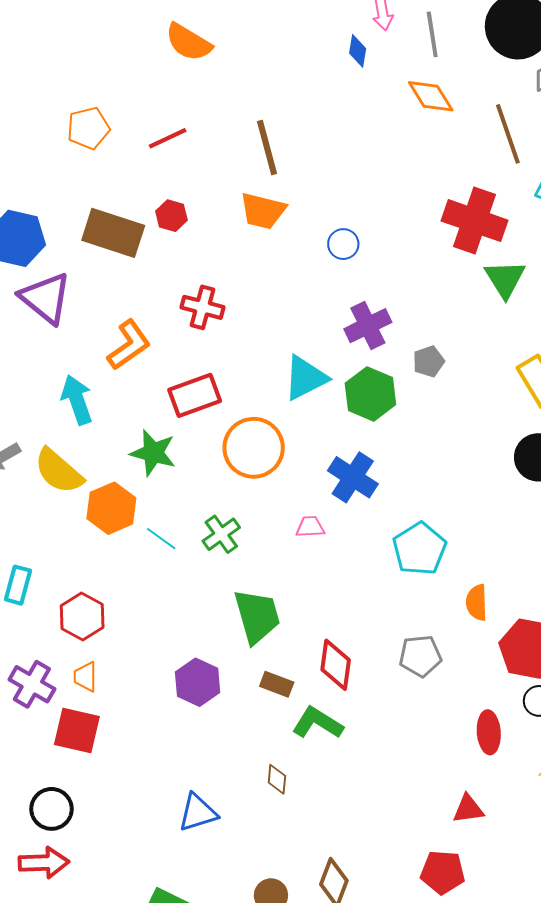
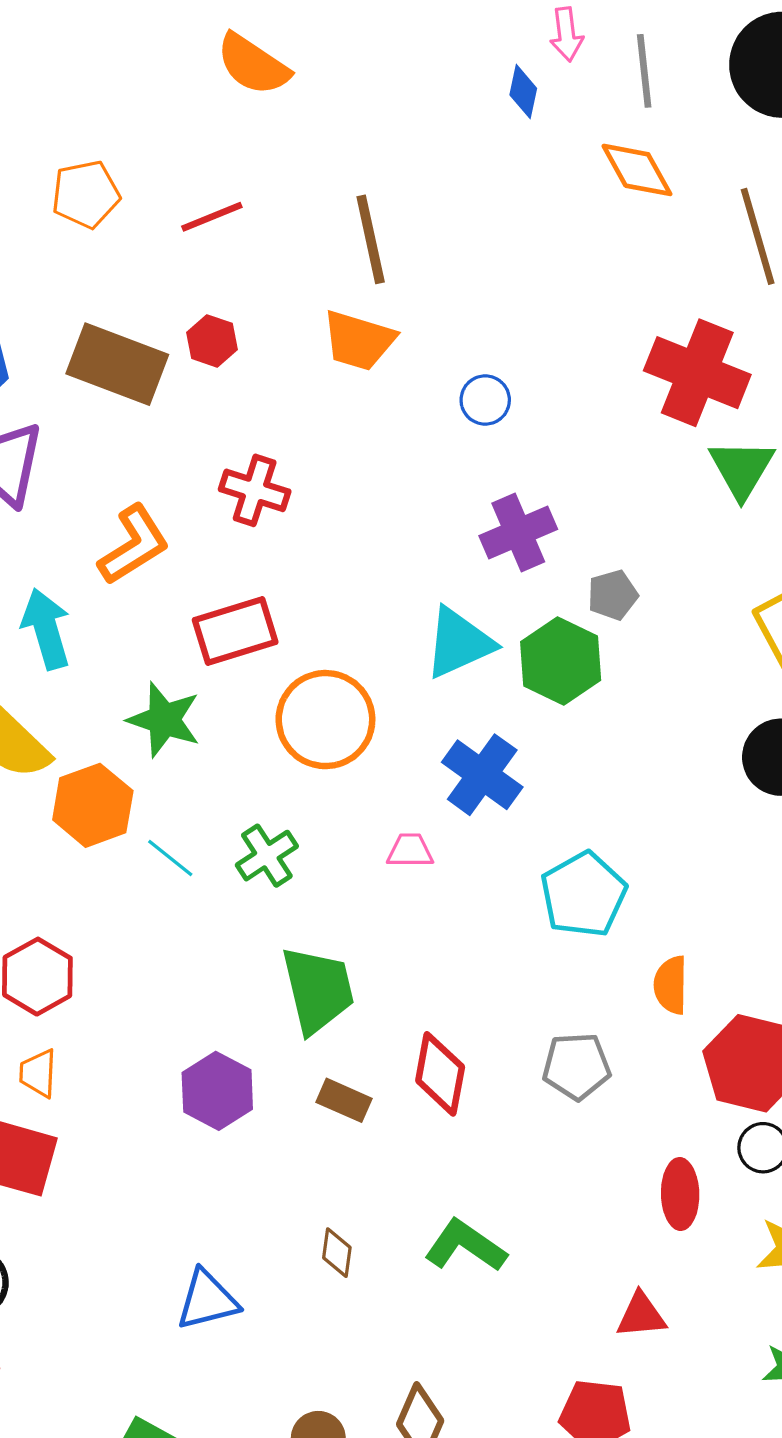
cyan triangle: (305, 378) -> (459, 643), moved
green hexagon: (370, 394) -> (561, 661), moved
green L-shape: (318, 723) -> (465, 1246), moved

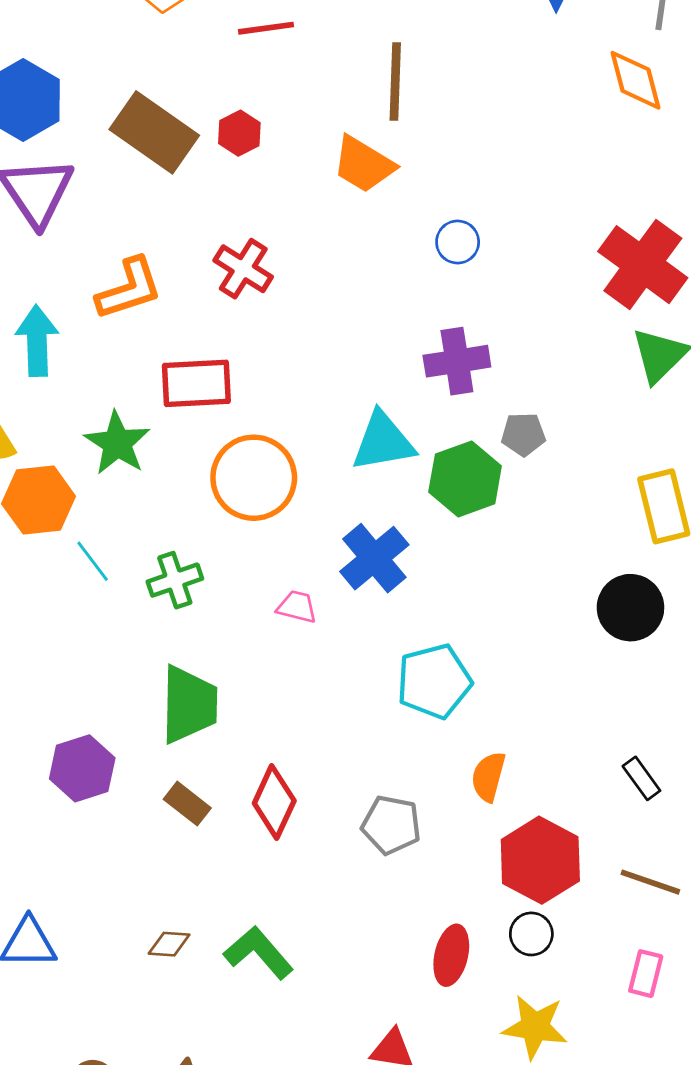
brown diamond: (337, 1253) -> (169, 944), moved, turned 72

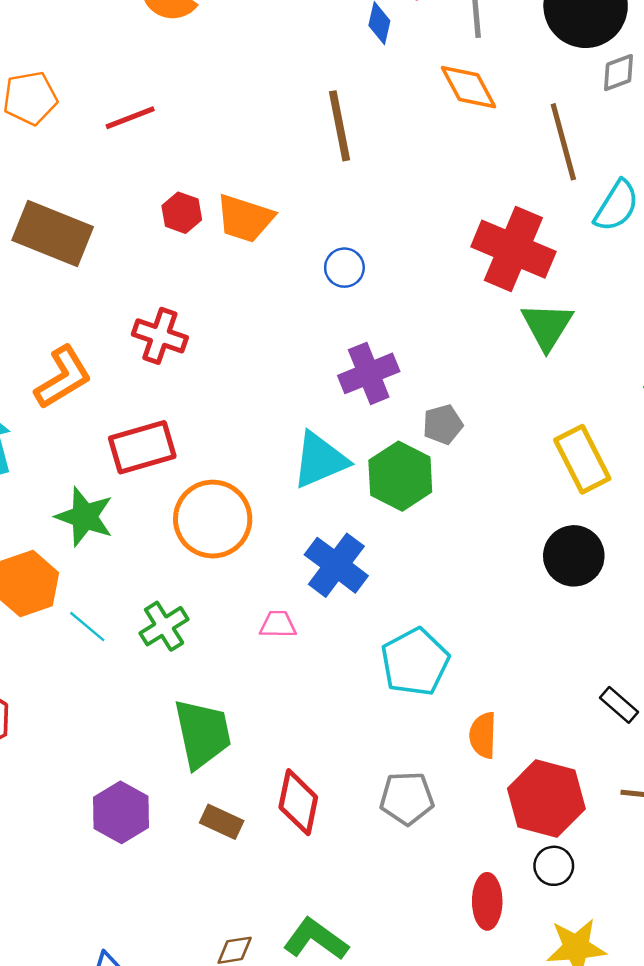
brown line: (395, 81) -> (339, 126), moved
red hexagon: (239, 133) -> (182, 213), moved

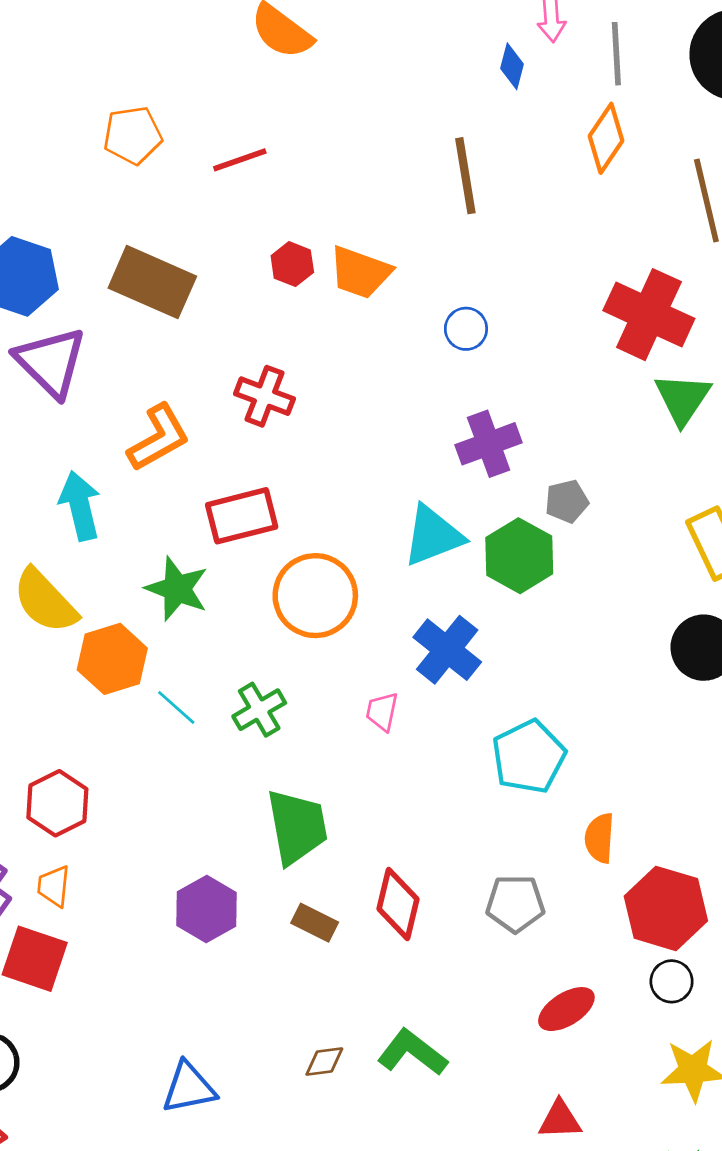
orange diamond: (468, 87) -> (606, 138), turned 60
pink trapezoid: (278, 624) -> (382, 712), turned -81
red ellipse: (487, 901) -> (566, 1009), moved, turned 56

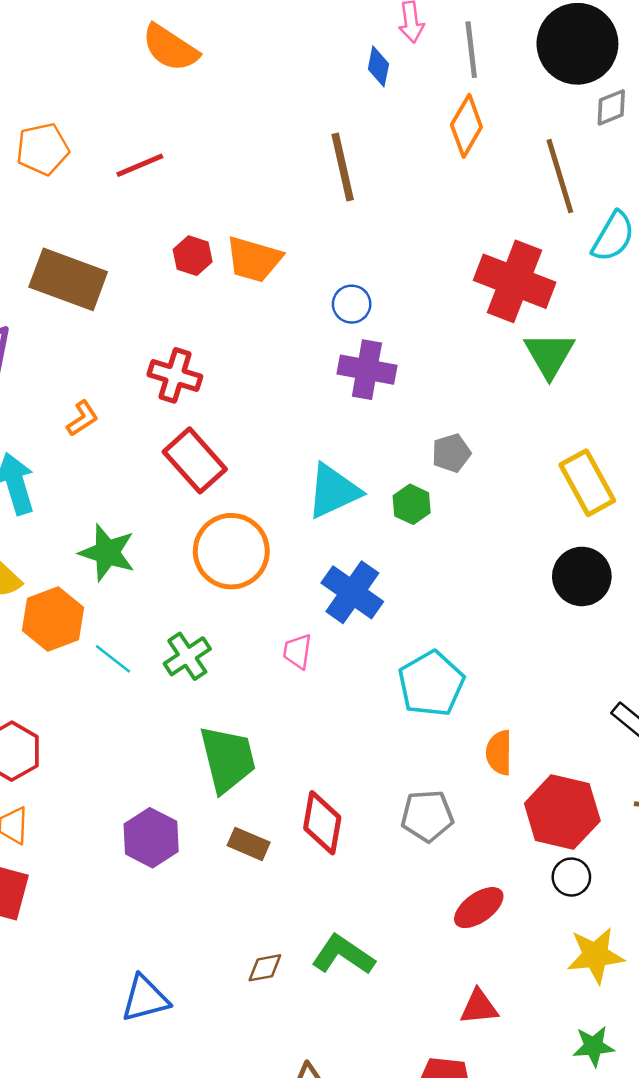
orange L-shape: (159, 438) -> (82, 418), size x0.6
purple cross: (489, 444) -> (367, 370), moved, turned 34
red rectangle: (242, 516) -> (195, 460), moved, turned 66
green hexagon: (519, 556) -> (412, 504), size x0.6

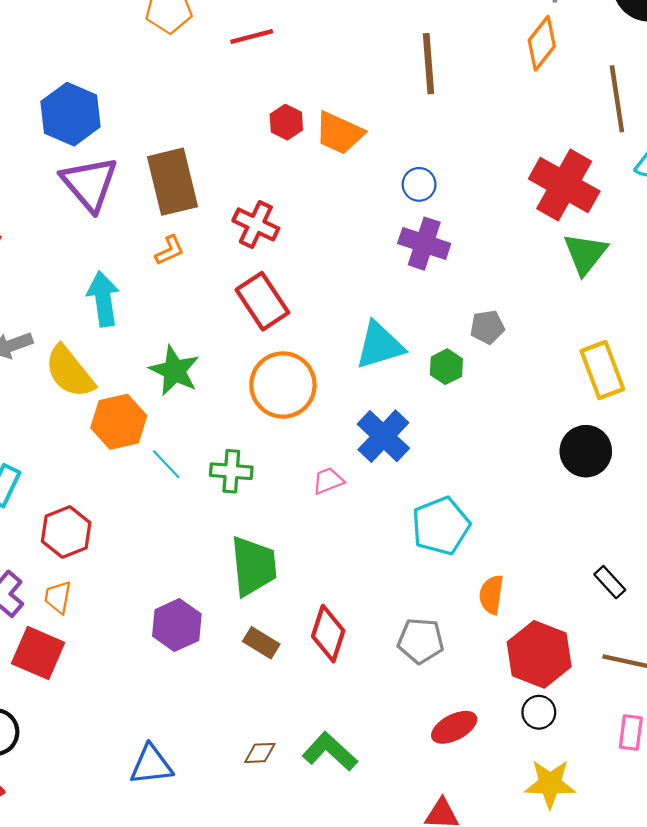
brown rectangle: (68, 279) -> (172, 182), moved, turned 48
pink trapezoid: (297, 651) -> (328, 481), turned 52
green cross: (187, 656) -> (231, 471), turned 30

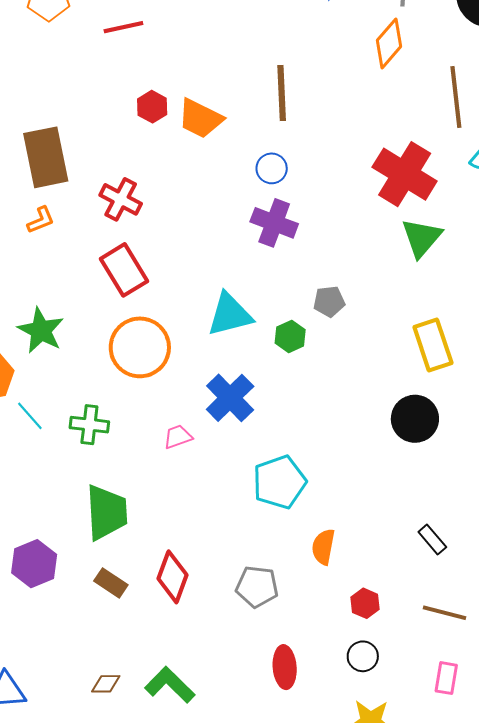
brown line: (428, 64) -> (282, 93), moved
red hexagon: (539, 654) -> (365, 603), size x0.5
red ellipse: (454, 727) -> (285, 667), turned -69

